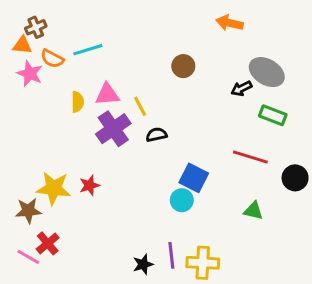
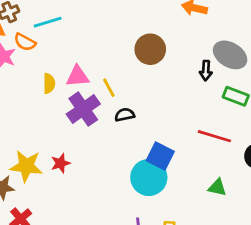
cyan line: (88, 50) -> (48, 22), moved
brown circle: (183, 66) -> (150, 49), size x1.4
black arrow: (241, 88) -> (206, 71), turned -60
cyan circle: (182, 200) -> (149, 177), size x1.6

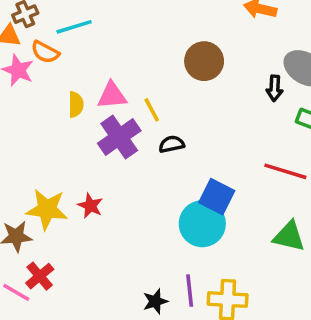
red star: (60, 163) -> (90, 206), turned -30
green triangle: (217, 187) -> (289, 236), size x1.4

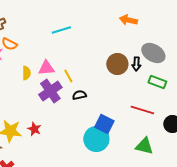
cyan line: (74, 27) -> (61, 30), moved
brown circle: (204, 61) -> (117, 64), moved

